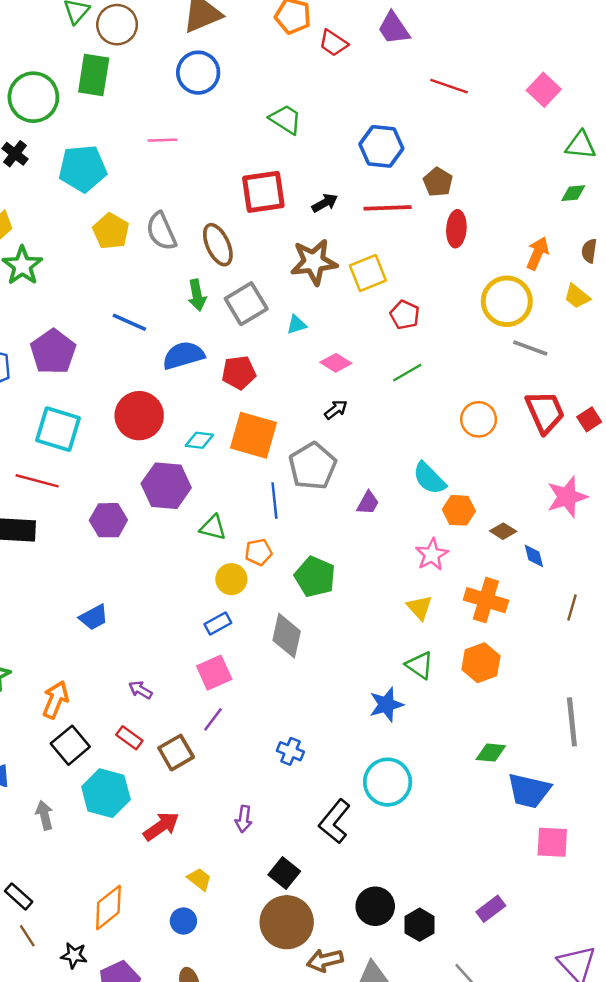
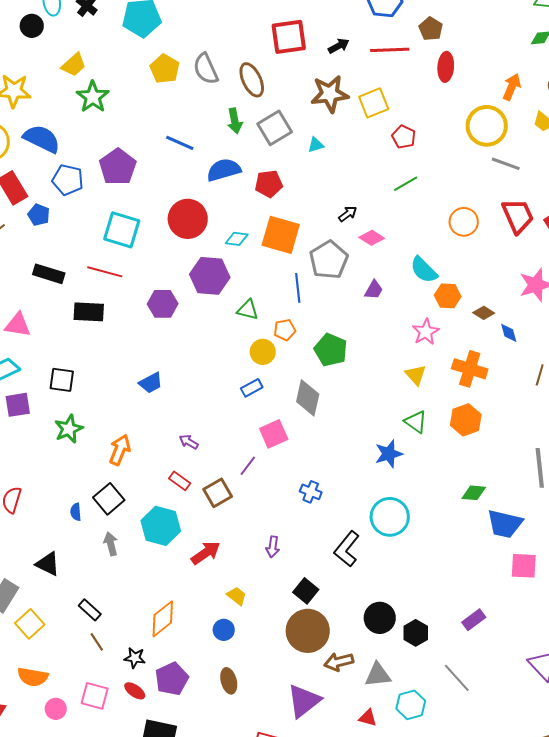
pink diamond: (336, 363) -> (372, 238), moved
pink square: (214, 673) -> (274, 434), moved
black square: (70, 745) -> (109, 499), moved

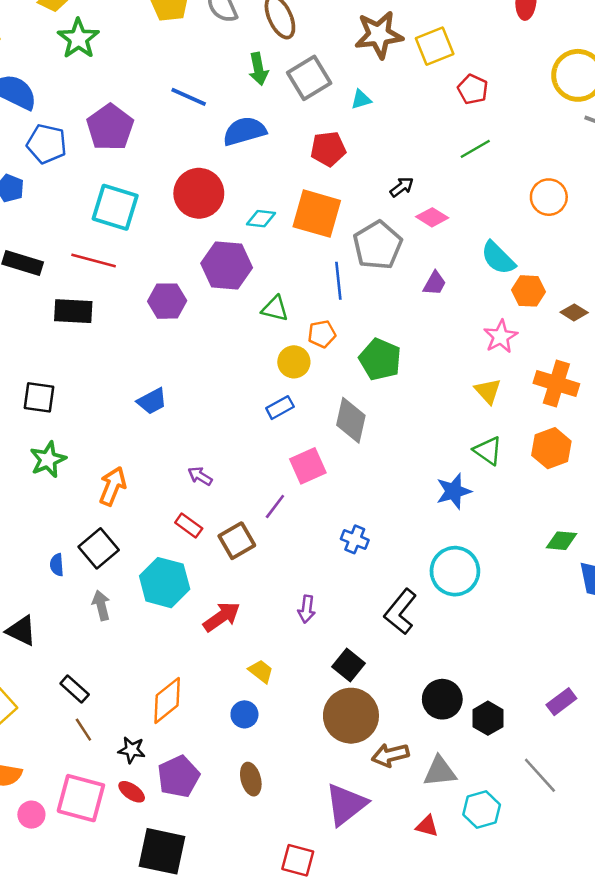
red pentagon: (269, 184) -> (328, 149), moved
pink square: (95, 696) -> (81, 798), size x1.4

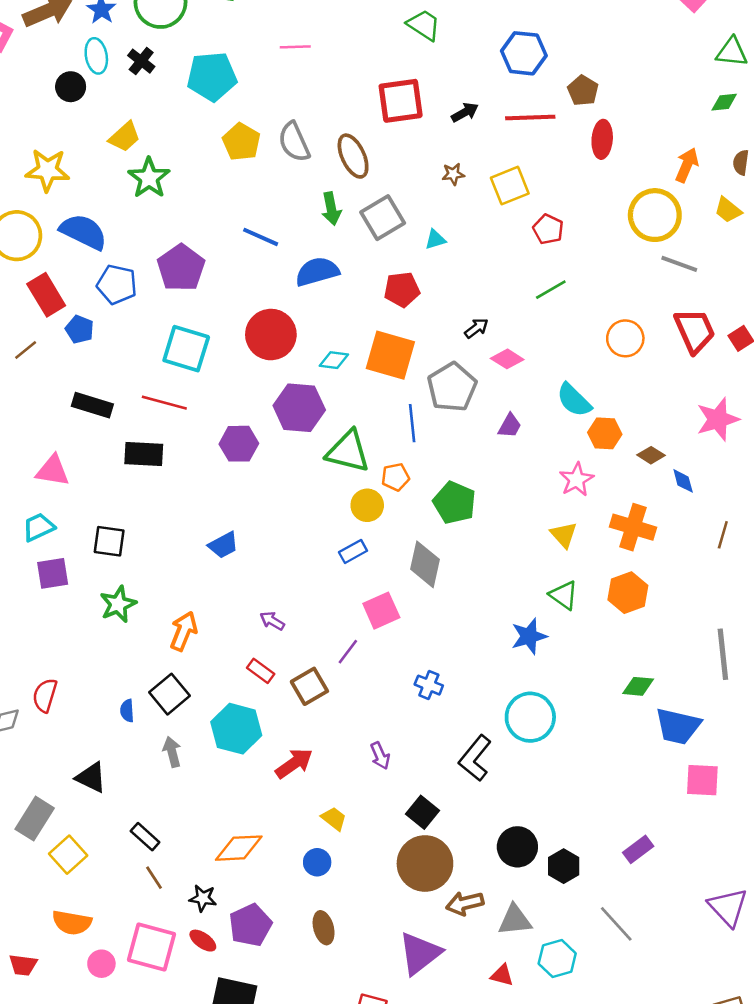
brown star: (379, 35) -> (453, 174), size x0.5
green triangle: (275, 309) -> (348, 451), size x1.6
purple arrow: (307, 609) -> (380, 756), turned -32
orange diamond: (167, 700) -> (239, 848), turned 36

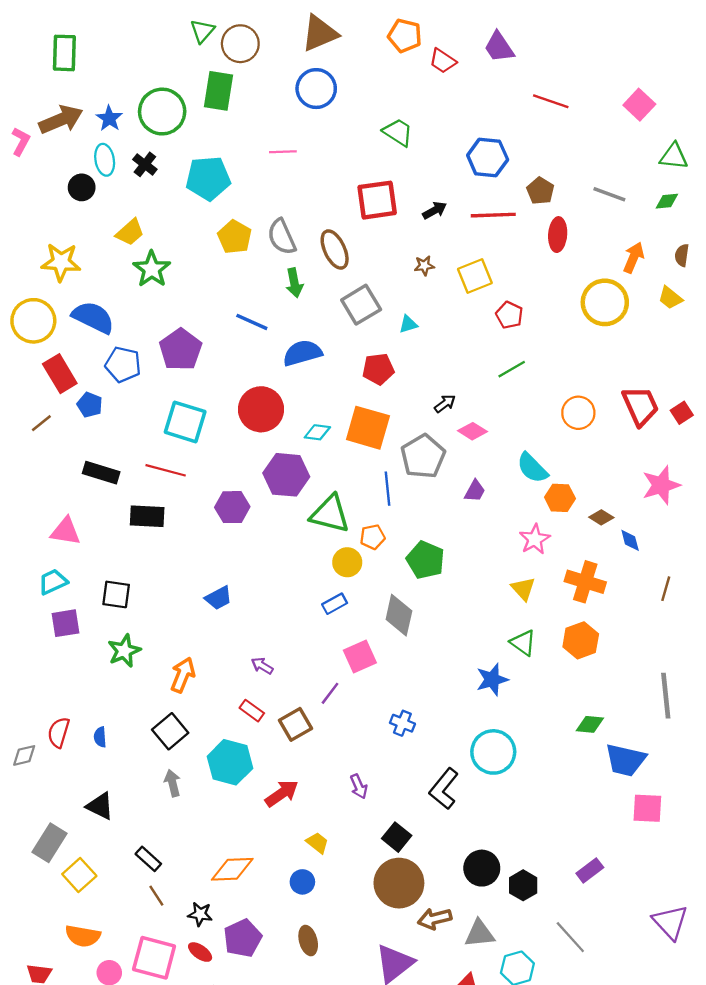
green arrow: (331, 209) -> (294, 283), moved
gray line: (679, 264) -> (609, 194), moved
blue semicircle: (127, 711) -> (100, 737), moved

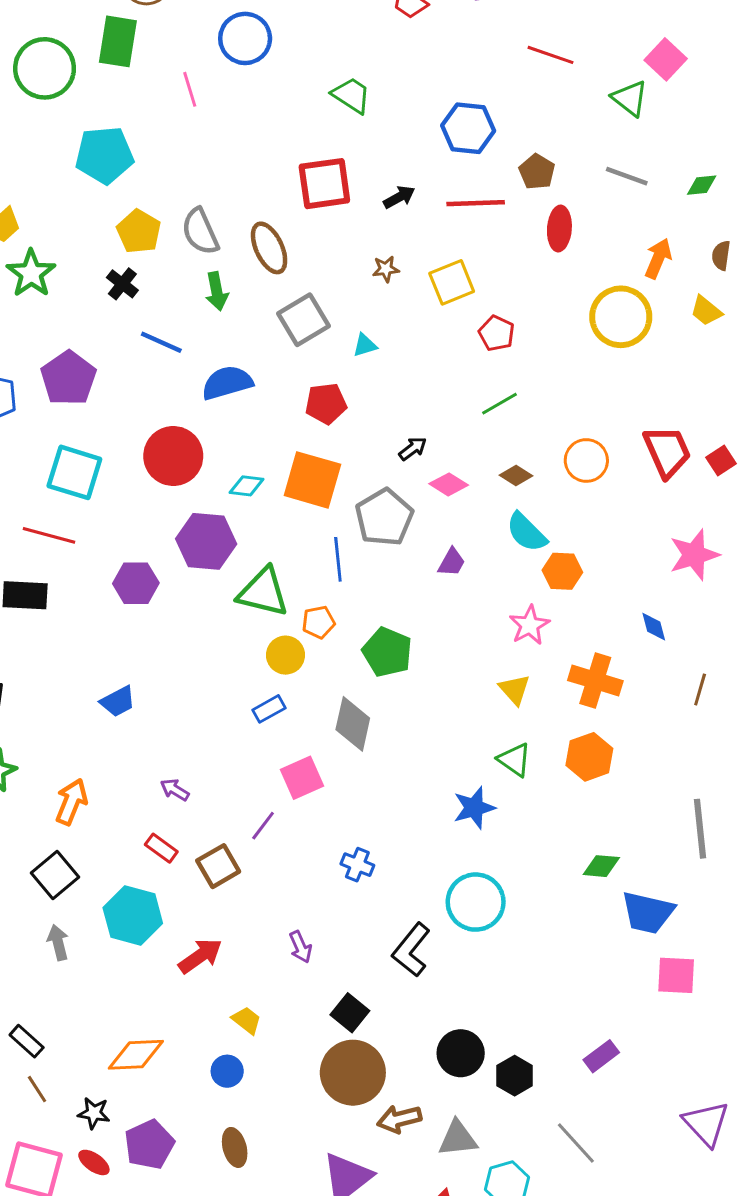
pink line: (283, 152) -> (190, 89), moved, turned 75
green triangle: (674, 156) -> (630, 98), moved, turned 32
black cross: (145, 164) -> (122, 284), moved
brown diamond: (601, 517) -> (516, 475), moved

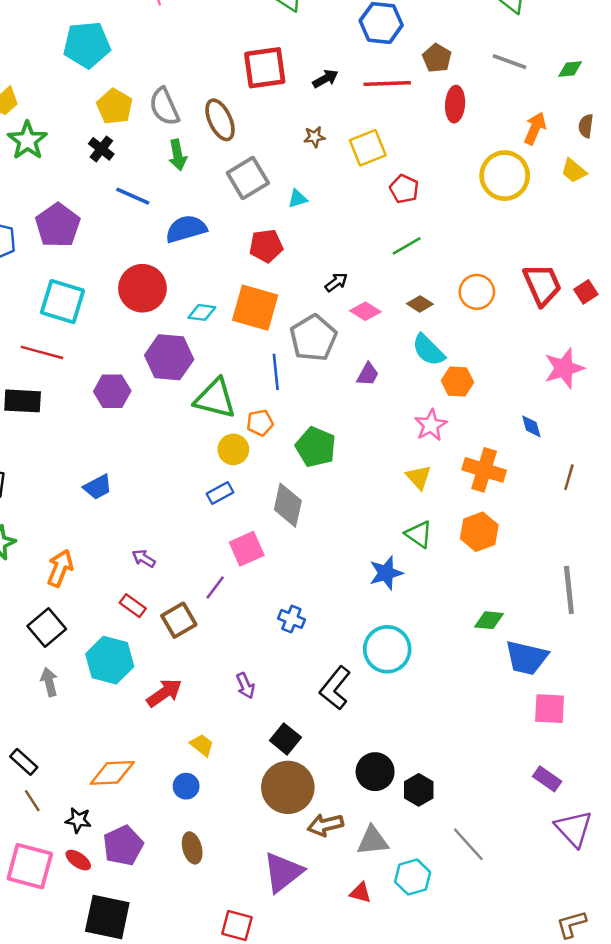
purple rectangle: (601, 1056) -> (547, 779), moved, turned 72

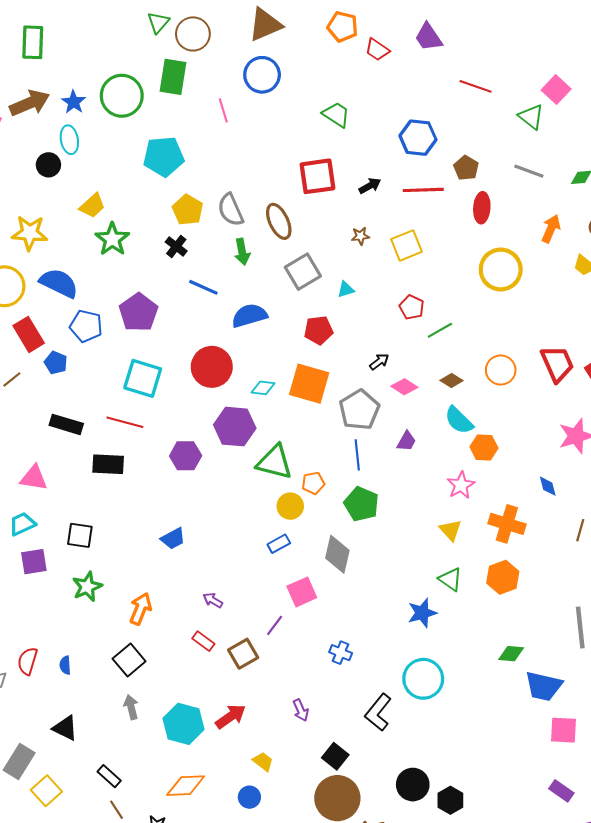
yellow circle: (505, 176) -> (501, 270), moved
red pentagon: (404, 189) -> (412, 307), moved
blue line: (276, 372) -> (357, 455), moved
cyan hexagon: (110, 660) -> (183, 724), moved

